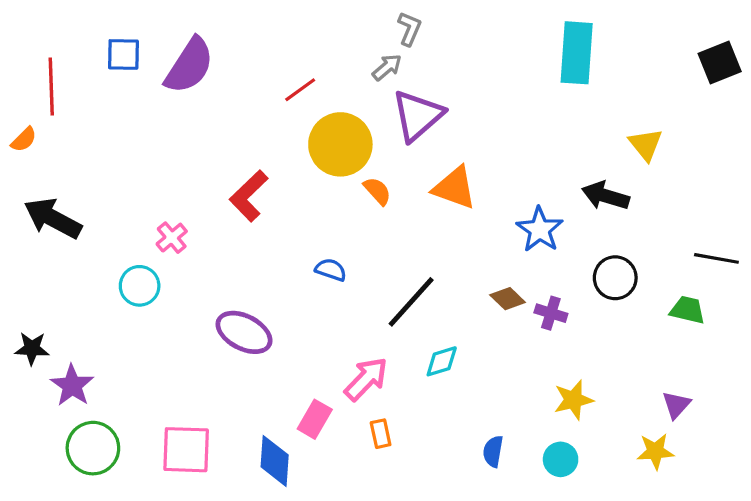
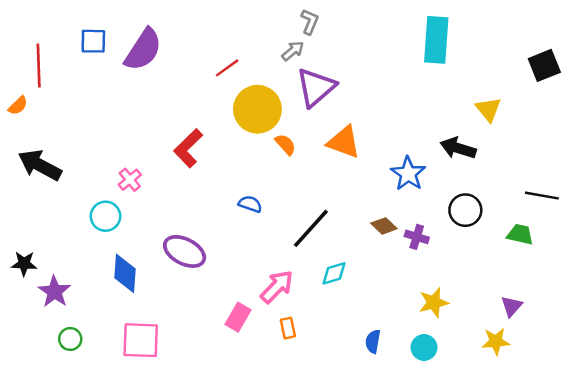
black square: (720, 62) -> (544, 65), moved
green circle: (93, 448) -> (70, 339), size x0.6
blue diamond: (275, 461) -> (125, 273), moved

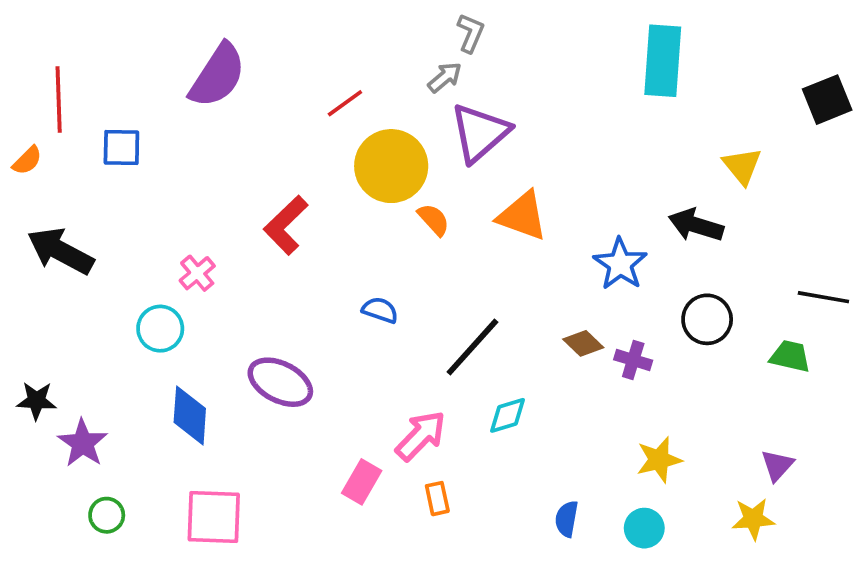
blue square: (93, 41) -> (121, 148), moved

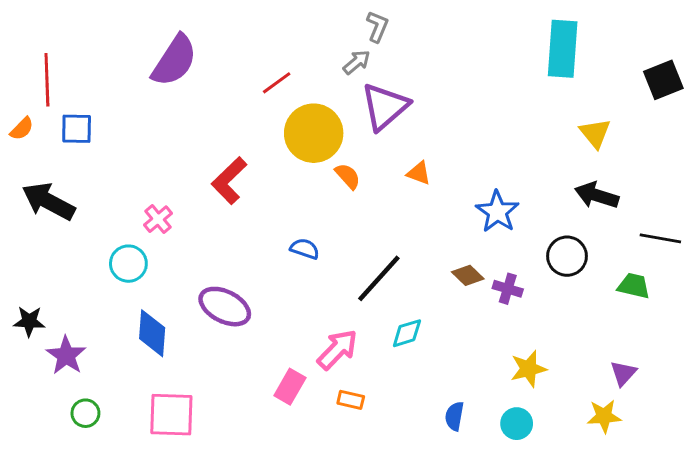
cyan rectangle: (663, 61) -> (563, 49), moved
blue square: (121, 148) -> (77, 129), moved
orange triangle: (522, 216) -> (419, 173), size x0.6
black arrow: (696, 225) -> (597, 195), moved
orange rectangle: (437, 499) -> (351, 400), turned -65

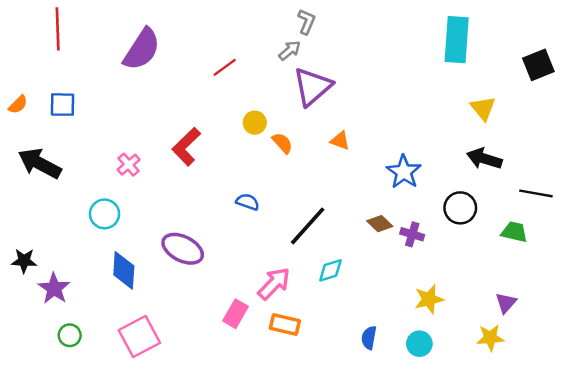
red line: (47, 80) -> (58, 29), moved
yellow circle: (314, 133) -> (255, 123), moved, size x0.5
pink cross: (158, 219) -> (129, 165), moved
orange rectangle: (351, 400) -> (285, 324), size x1.4
pink square: (171, 415) -> (139, 336), turned -30

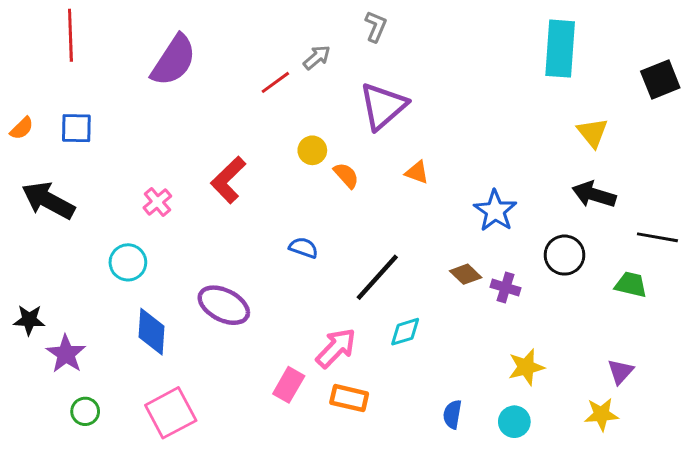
gray arrow: (290, 50) -> (317, 57), moved

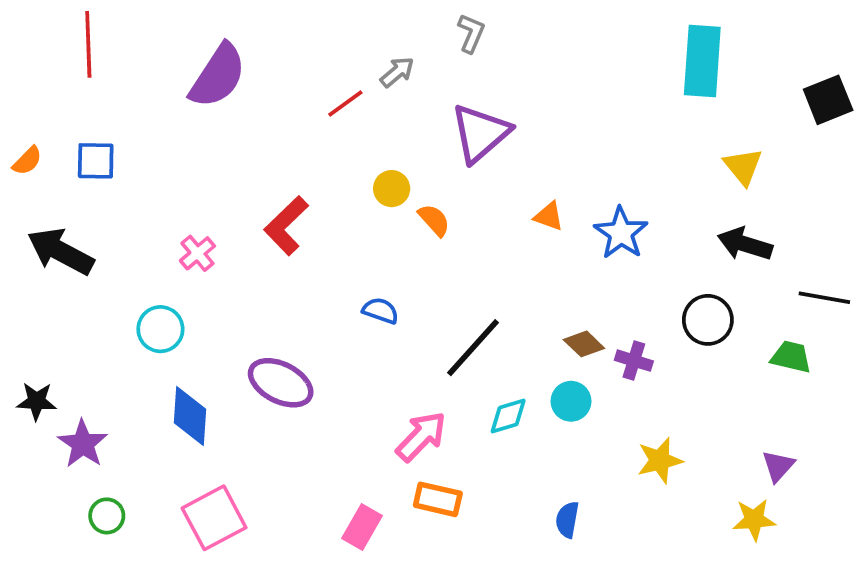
orange triangle: (417, 172) -> (549, 216), moved
blue star: (495, 211) -> (621, 233), moved
pink rectangle: (289, 385) -> (362, 527), moved
cyan circle: (514, 422) -> (571, 401), moved

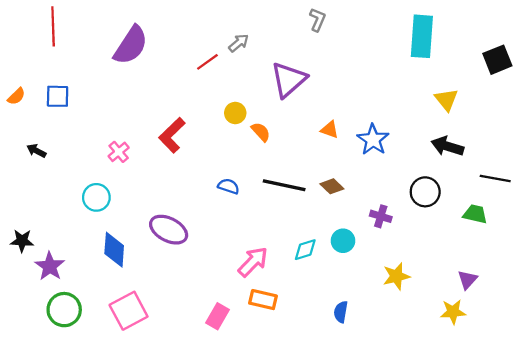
gray L-shape: (471, 33) -> (317, 20), moved
black arrow: (61, 251) -> (36, 151), size x0.5
brown diamond: (584, 344) -> (332, 186), moved
black line: (473, 348) -> (284, 185), moved, turned 60
green circle: (107, 516) -> (64, 310), size x1.6

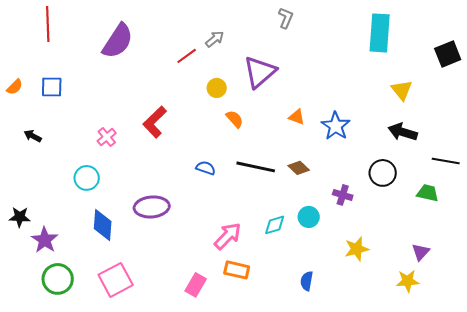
yellow circle: (235, 113) -> (217, 88), moved
purple ellipse: (169, 230) -> (152, 207), turned -32

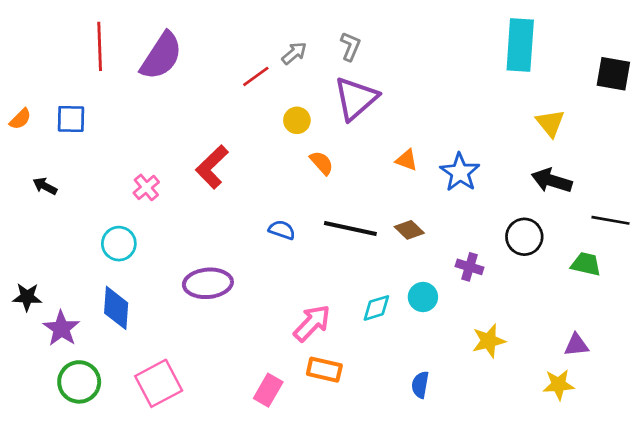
gray L-shape: (286, 18) -> (350, 46), moved
red line: (48, 24) -> (100, 46), moved
black square: (448, 54) -> (613, 74), turned 32
blue diamond: (103, 225) -> (116, 308), moved
purple triangle: (421, 252) -> (576, 345), turned 42

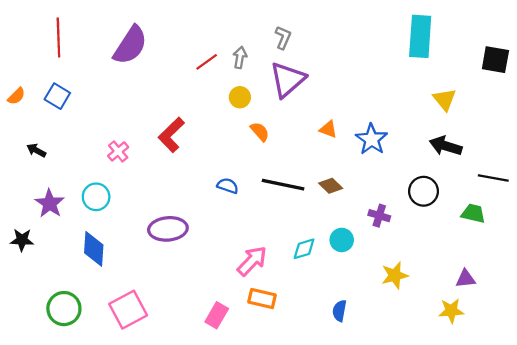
red line: (100, 46) -> (58, 37), moved
gray arrow: (294, 53) -> (240, 57), moved, turned -40
blue square: (71, 119) -> (57, 96), turned 30
purple star: (61, 329) -> (50, 203), moved

